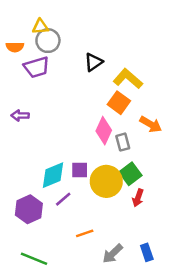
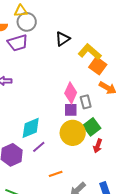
orange square: (119, 103) -> (98, 66), moved
purple square: (80, 170) -> (71, 110), moved

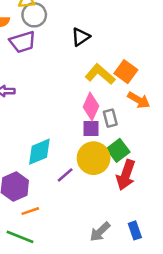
yellow L-shape: (90, 52) -> (100, 74), moved
red arrow: (98, 146) -> (126, 175), size x1.6
purple line: (39, 147) -> (65, 175), moved
orange line: (56, 174) -> (30, 211), moved

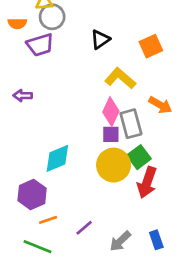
orange square: (126, 72) -> (151, 46), moved, turned 30
gray rectangle: (110, 118) -> (131, 124), size x1.5
purple line: (65, 175) -> (84, 228), moved

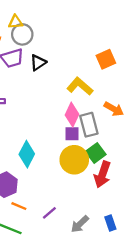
black triangle: (100, 39) -> (38, 63), moved
cyan diamond: (57, 158) -> (27, 154), turned -40
orange line: (48, 220) -> (19, 206), turned 42

